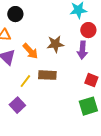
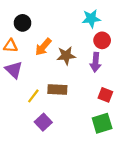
orange arrow: (30, 51) -> (43, 47), moved, turned 84
purple square: (17, 105) -> (43, 122), moved

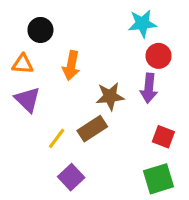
orange arrow: (43, 47) -> (71, 66), turned -30
brown star: (66, 56) -> (110, 96), moved
brown rectangle: (57, 89) -> (92, 129), turned -36

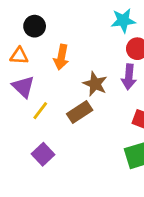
brown star: (110, 96) -> (95, 84), turned 30
yellow line: (57, 138) -> (40, 111), moved
purple square: (71, 177) -> (43, 154), moved

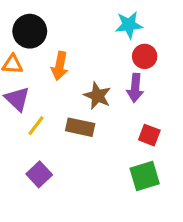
black circle: (35, 26) -> (30, 31), size x1.4
brown rectangle: (80, 112) -> (80, 127), turned 45

